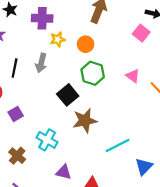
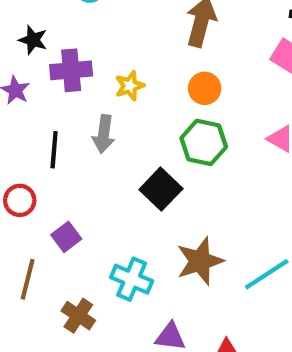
purple cross: (42, 18) -> (71, 70), moved
orange circle: (86, 44) -> (205, 88), moved
brown star: (85, 121) -> (200, 261), moved

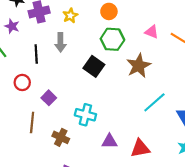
brown star: (200, 261) -> (139, 66), moved

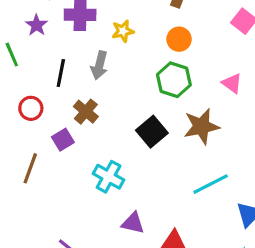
black square: (94, 66) -> (152, 132), moved
brown cross: (61, 137) -> (86, 112), moved

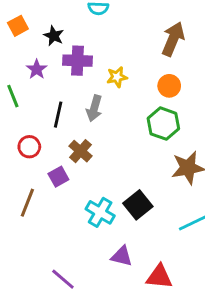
black square: (152, 132) -> (138, 205), moved

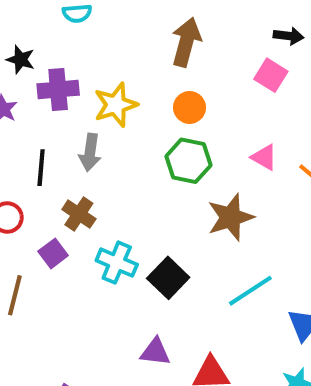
yellow star: (117, 77) -> (116, 105), size x1.5
cyan cross: (100, 212) -> (117, 263), moved

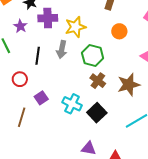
orange circle: (190, 107) -> (119, 31), moved
green hexagon: (188, 161) -> (93, 55), moved
brown cross: (79, 214) -> (98, 81), moved

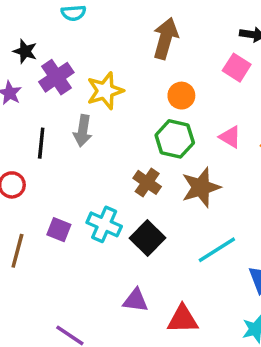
purple cross: (48, 18) -> (56, 77), turned -30
green hexagon: (93, 55) -> (175, 139), moved
purple square: (41, 98) -> (59, 230), moved, turned -32

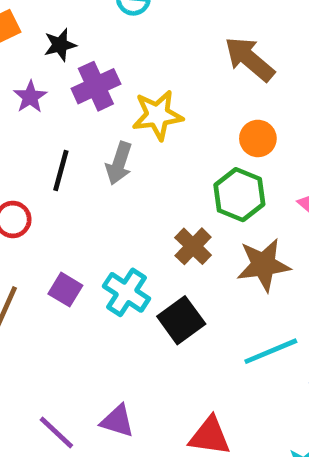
brown arrow: (165, 38) -> (249, 59), turned -75
black star: (25, 51) -> (60, 45), turned 30
purple triangle: (136, 300) -> (117, 421), moved

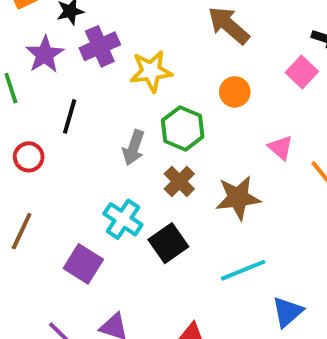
purple star: (30, 97) -> (45, 54), size x1.4
gray arrow: (119, 163) -> (134, 148), moved
green hexagon: (239, 195) -> (183, 128), moved
purple square: (65, 290) -> (83, 264), moved, size x1.4

